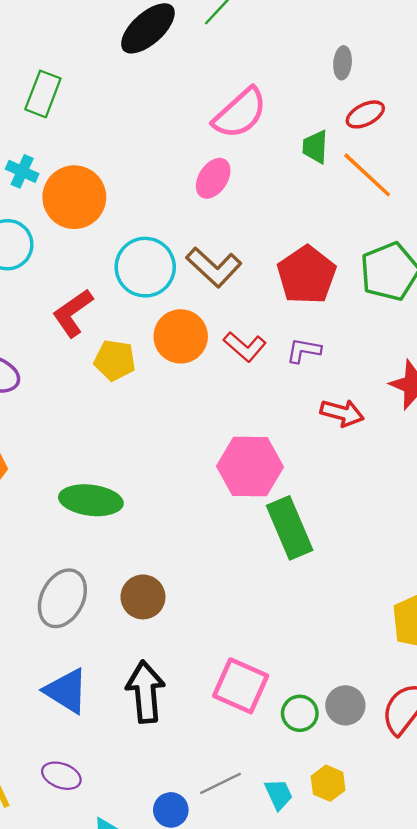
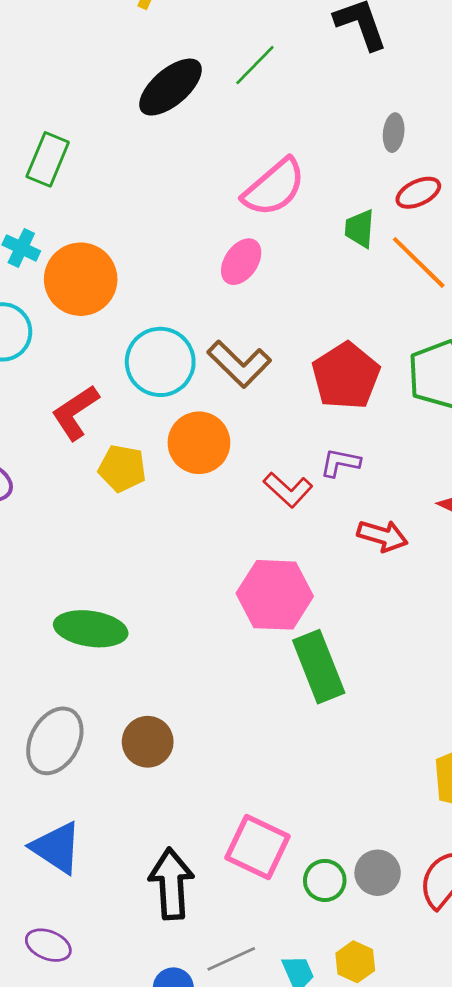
red L-shape: (245, 347) -> (288, 490), moved
black arrow: (145, 692) -> (171, 884), moved

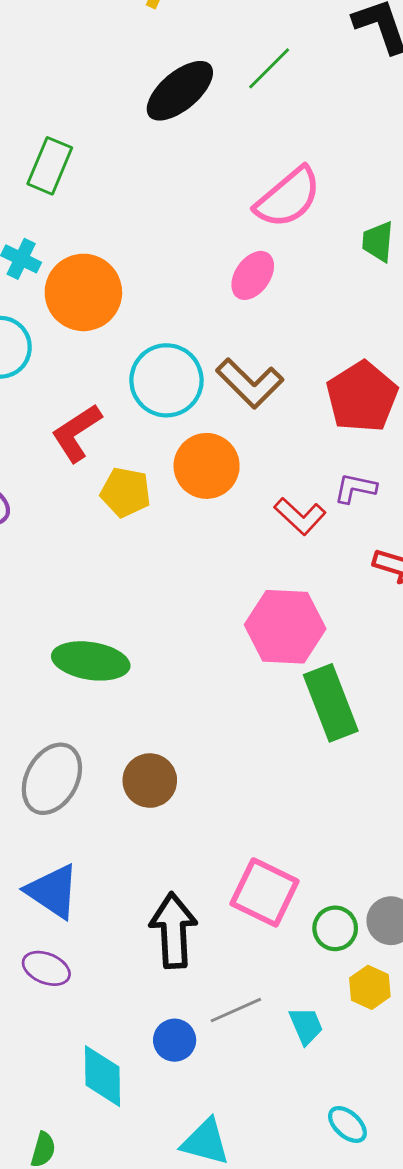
purple ellipse: (48, 945) -> (46, 968), moved
yellow hexagon: (355, 962) -> (370, 987), moved

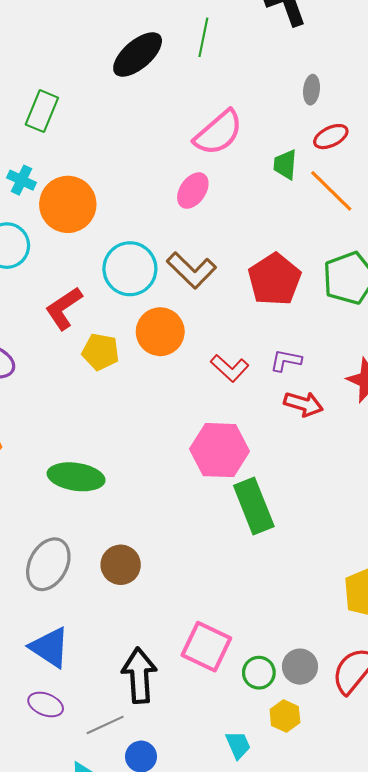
green line: (269, 68) -> (203, 37), turned -33
purple L-shape: (355, 488) -> (286, 360), moved
gray line: (236, 1010) -> (105, 725), moved

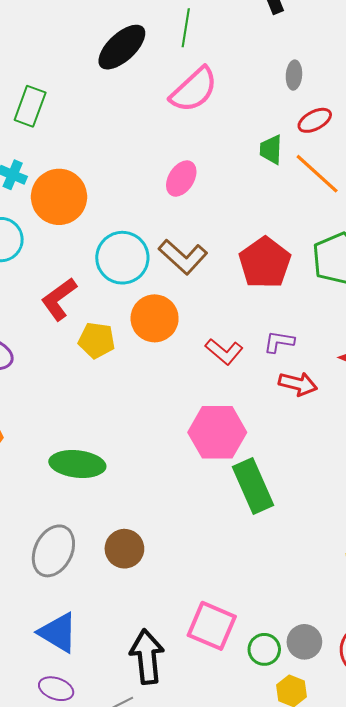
pink semicircle: (218, 133) -> (194, 90), moved

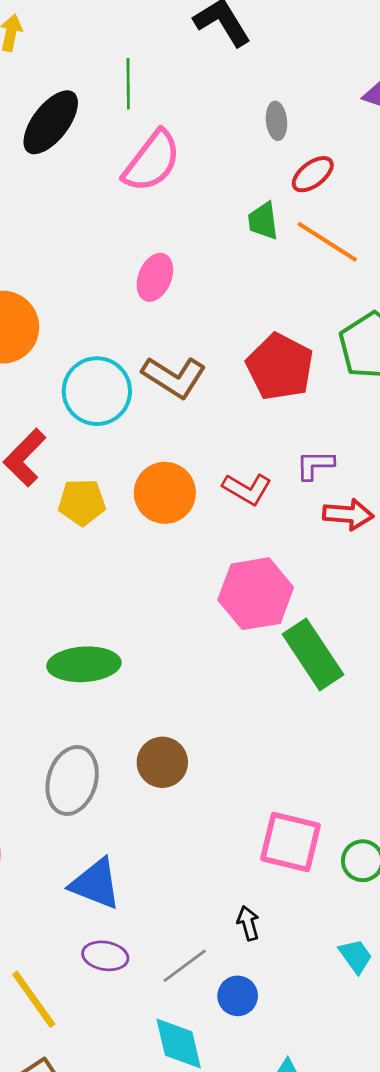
orange circle: (155, 318) -> (165, 493), moved
black arrow: (147, 657) -> (248, 923), moved, size x0.5

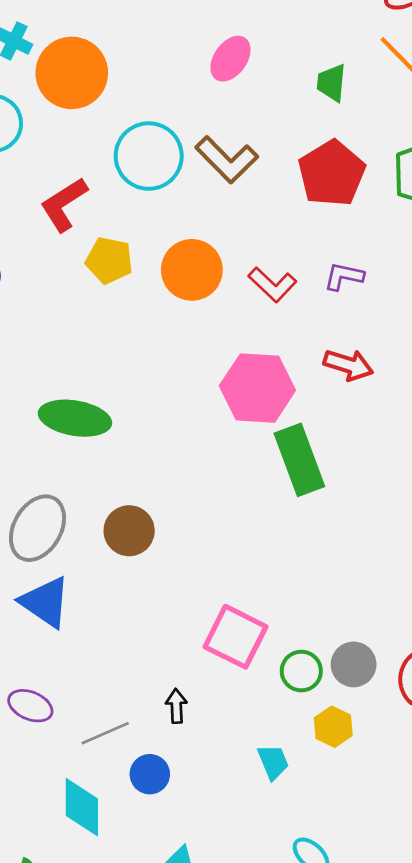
green trapezoid: (263, 221) -> (331, 83), moved
red arrow: (348, 514) -> (348, 365), moved
blue triangle: (96, 884) -> (45, 602), moved

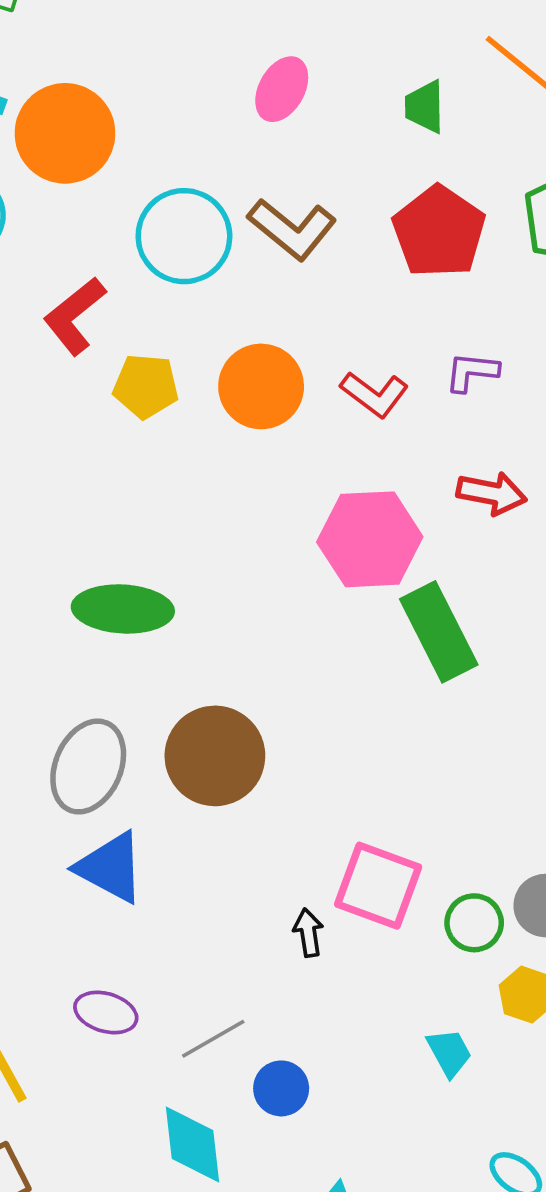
brown circle: (129, 531) -> (215, 756), size x1.4
black arrow: (176, 706) -> (308, 933), moved

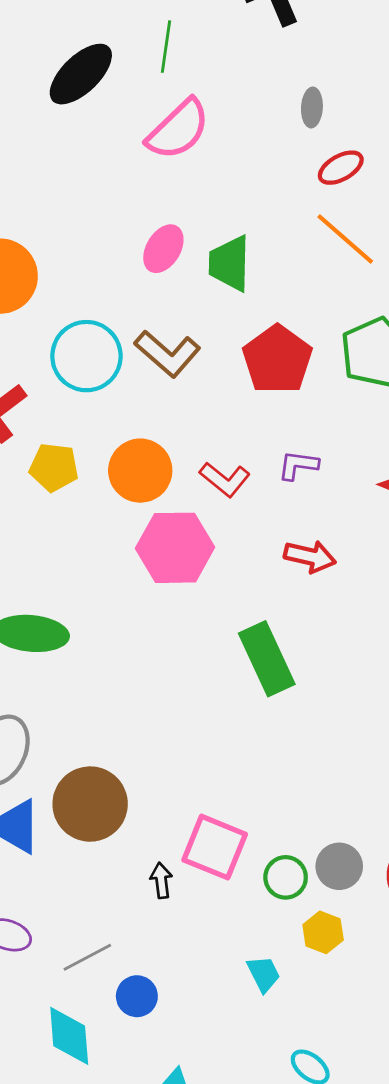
green trapezoid: (425, 107) -> (230, 263), moved, size x1.4
pink hexagon: (370, 539) -> (175, 548), moved
brown circle: (215, 756) -> (90, 804), moved

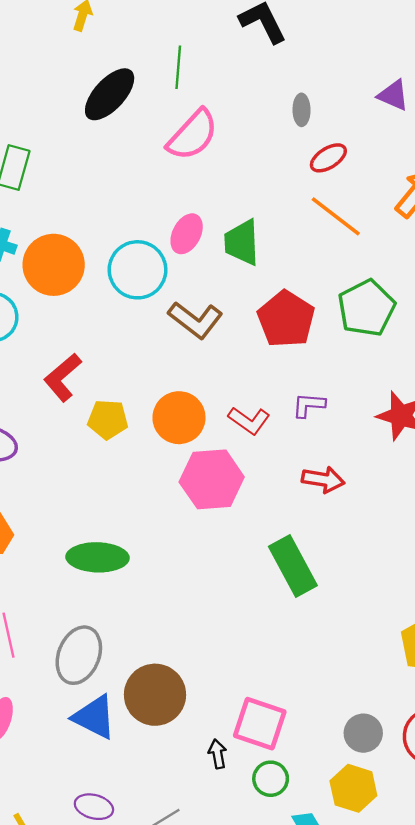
cyan circle: (86, 356) -> (138, 270), moved
green circle: (286, 877) -> (271, 779), moved
yellow hexagon: (323, 932) -> (353, 788), size x1.4

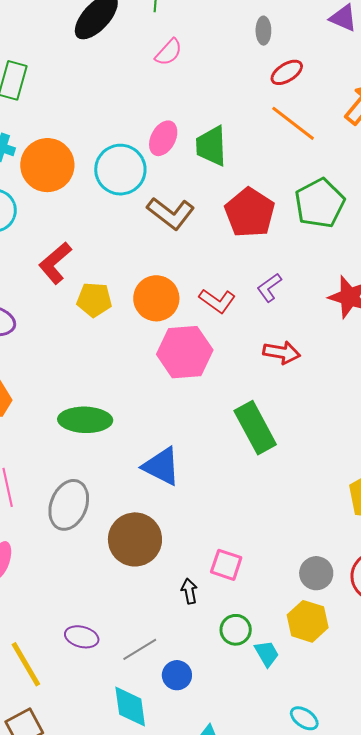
pink semicircle: (193, 135) -> (169, 52), size x0.6
purple L-shape: (309, 405) -> (269, 288), turned -40
blue triangle: (94, 717) -> (161, 466), moved
pink square: (260, 724) -> (226, 565), size x0.7
green circle: (271, 779) -> (236, 630), moved

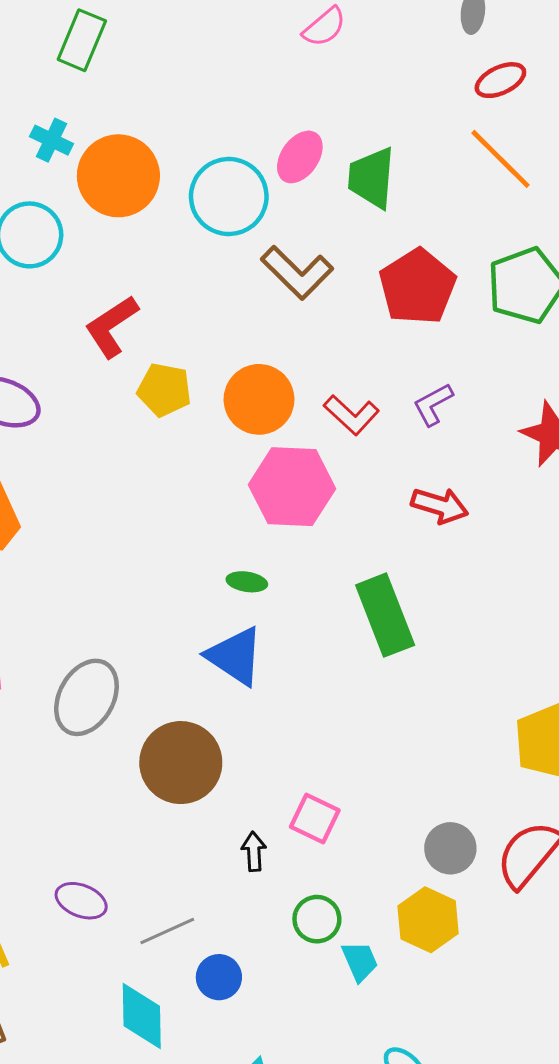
green ellipse: (85, 420) -> (247, 582), moved, size x0.5

